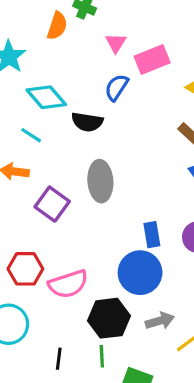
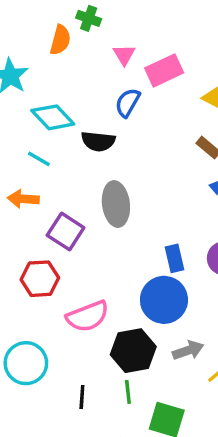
red hexagon: (25, 269) -> (40, 279), moved

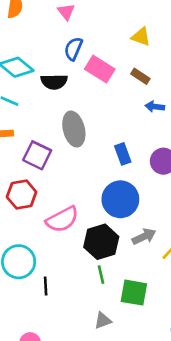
pink rectangle: (164, 70) -> (100, 69), moved, turned 64
blue rectangle: (174, 258) -> (123, 154), moved
black line: (82, 397) -> (46, 286), moved

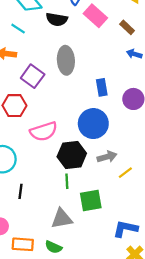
black line: (46, 286) -> (20, 191), moved
green square: (134, 293) -> (91, 200), turned -30
gray triangle: (103, 321) -> (62, 219), size x1.5

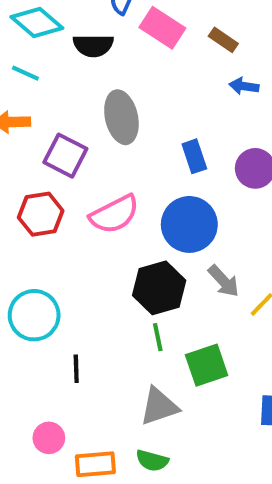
pink semicircle: (44, 131) -> (114, 214), moved
gray arrow: (107, 157) -> (224, 281), turned 72

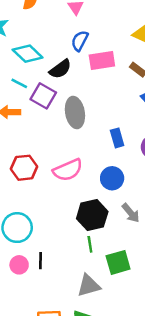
pink rectangle: (162, 28) -> (102, 61), turned -45
black semicircle: (93, 45) -> (60, 69), turned -40
purple square: (65, 156) -> (43, 96), moved
blue circle: (189, 224) -> (112, 178), size x0.7
pink circle: (49, 438) -> (19, 265), moved

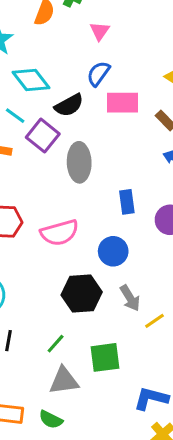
green line: (90, 244) -> (56, 344), moved, turned 42

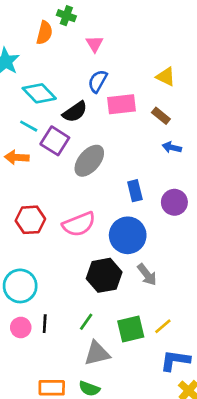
gray ellipse: (79, 162) -> (89, 161), turned 48
blue circle: (113, 251) -> (128, 235), size x1.4
yellow line: (154, 321) -> (163, 326), moved

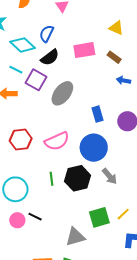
blue semicircle: (98, 81) -> (47, 34), moved
green line: (86, 322) -> (52, 179), moved, turned -40
black line: (45, 324) -> (35, 217), turned -64

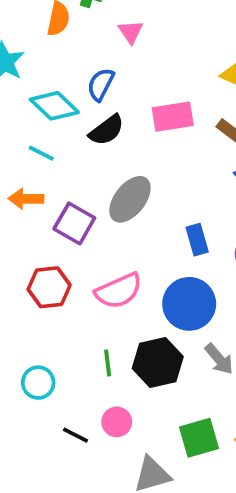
purple square: (36, 80) -> (74, 223), moved
cyan circle: (15, 189) -> (38, 383), size x0.7
pink circle: (17, 220) -> (117, 422), moved

